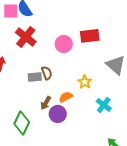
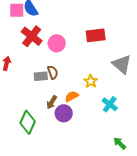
pink circle: (64, 44) -> (57, 43), moved

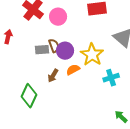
yellow star: (91, 81) -> (92, 55), size x1.6
cyan cross: (110, 104) -> (111, 78), turned 35
purple circle: (64, 113) -> (65, 51), moved

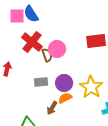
brown semicircle: (54, 46) -> (47, 55), moved
orange semicircle: (73, 70) -> (65, 98), moved

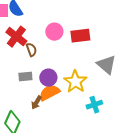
pink circle: (57, 49) -> (54, 32), moved
orange semicircle: (65, 98) -> (49, 93), size x1.5

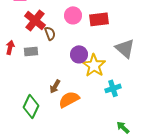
gray rectangle: (25, 77) -> (31, 51), moved
purple circle: (48, 78) -> (79, 54), moved
orange semicircle: (49, 93) -> (69, 99), moved

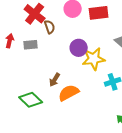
yellow star: (94, 65) -> (94, 59), turned 30
green diamond: (31, 106) -> (31, 100), turned -70

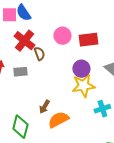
purple circle: (79, 48) -> (81, 69), moved
green diamond: (31, 100) -> (20, 127), turned 60

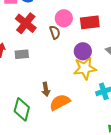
brown semicircle: (39, 54) -> (55, 32), moved
brown arrow: (44, 107) -> (46, 89), turned -40

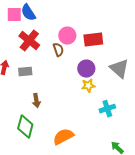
yellow star: (85, 68) -> (88, 86), size x0.6
brown arrow: (46, 89) -> (36, 101), moved
orange semicircle: (60, 102) -> (63, 137), moved

